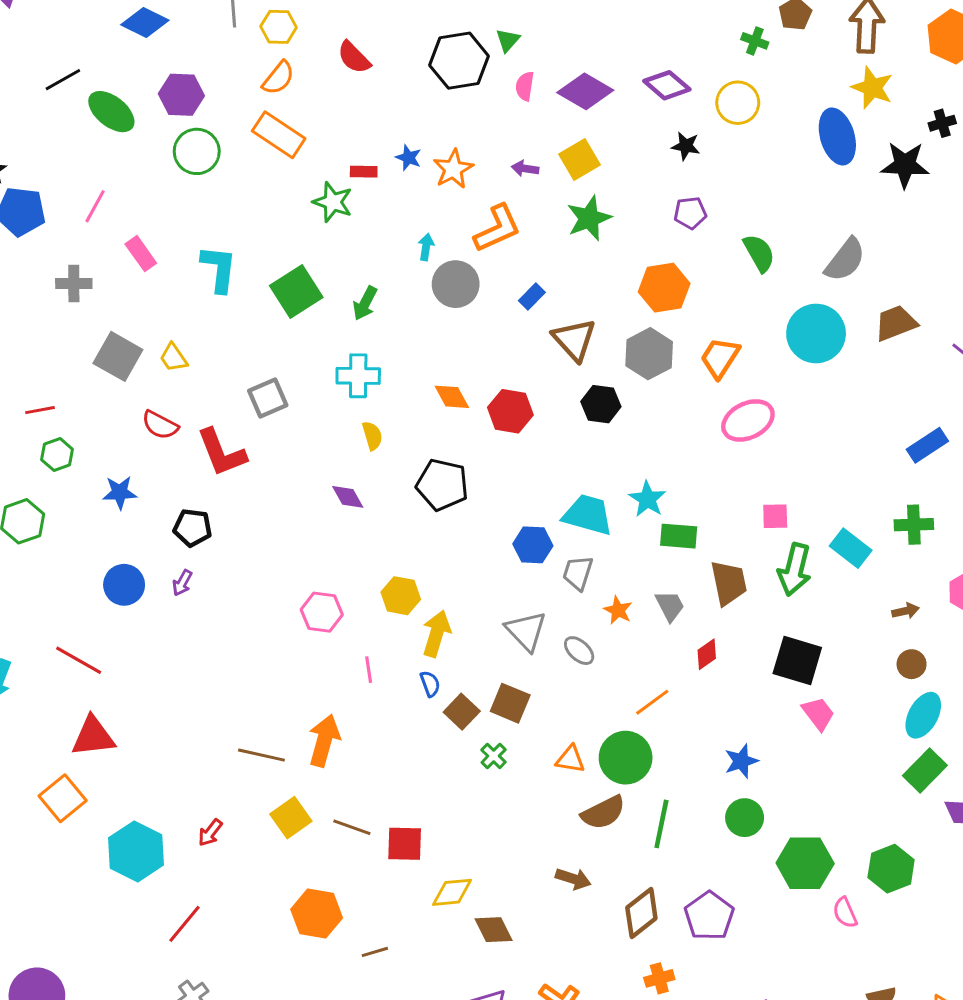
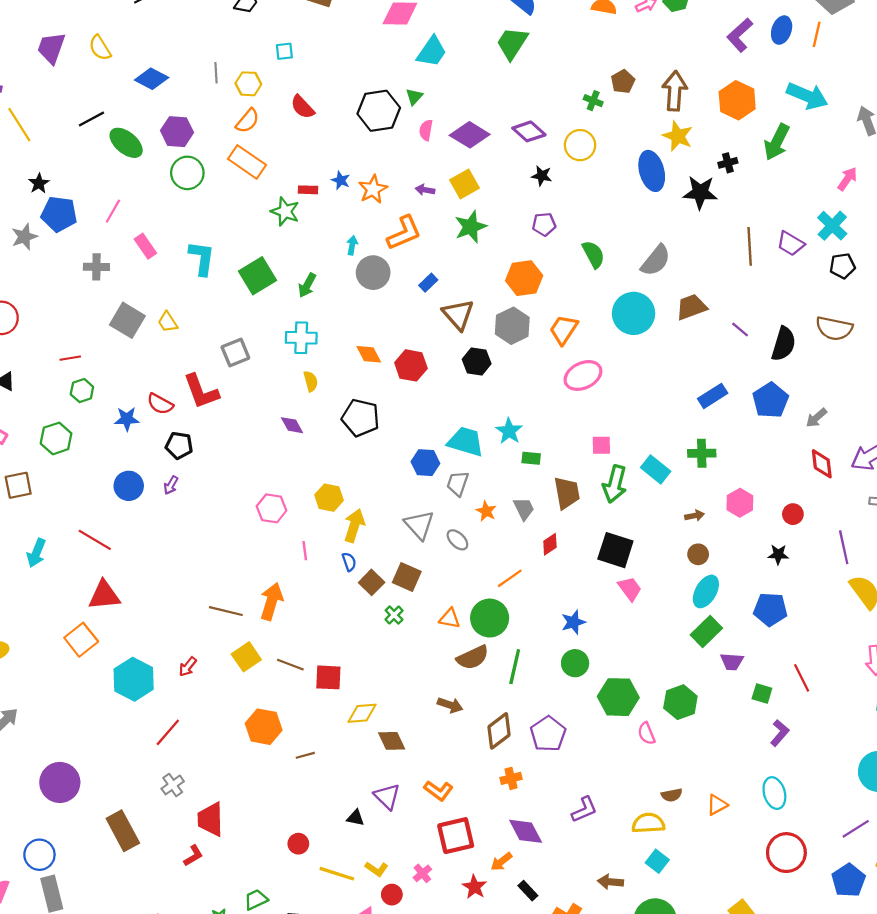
red semicircle: (160, 425) -> (160, 404), moved
green rectangle: (679, 536) -> (531, 458), size x0.7

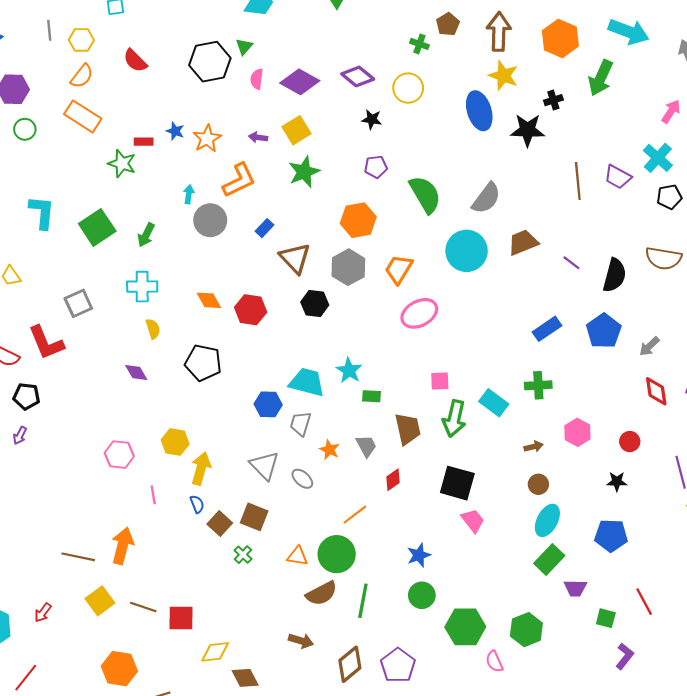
green circle: (187, 173) -> (25, 129), size x0.7
green semicircle: (593, 254) -> (425, 194), size x1.4

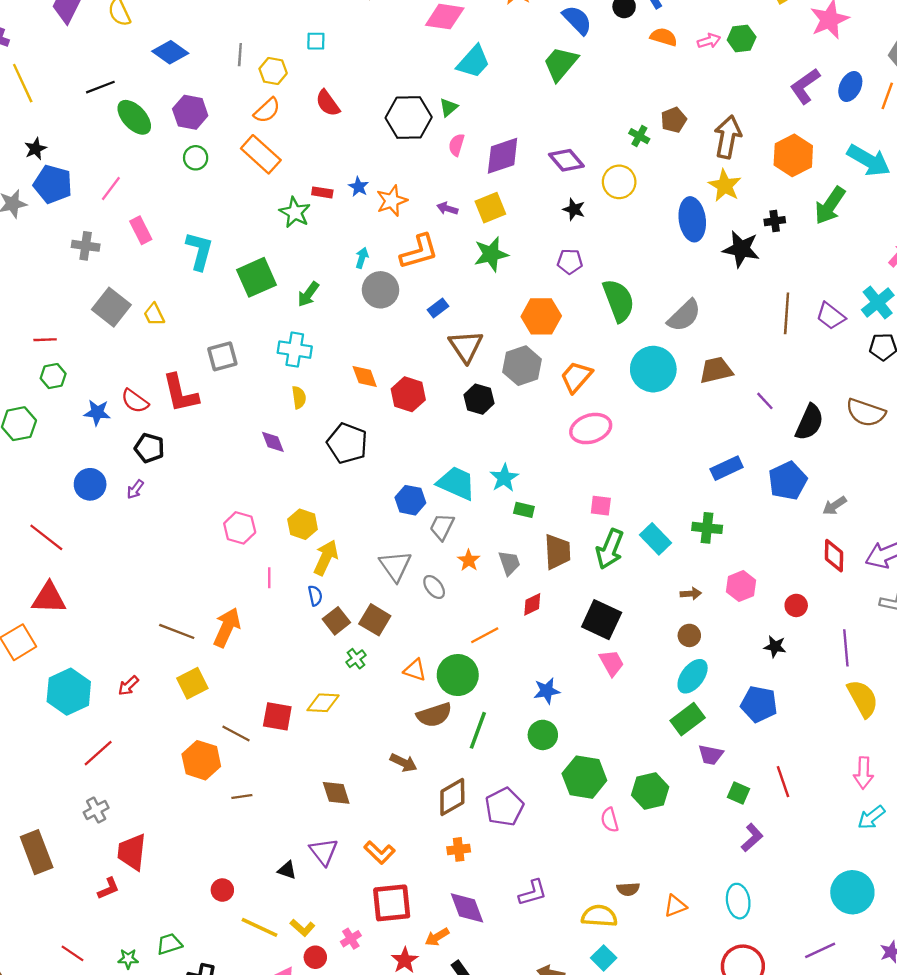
purple diamond: (300, 82) -> (503, 156), turned -57
brown line: (143, 607) -> (236, 734), moved
yellow diamond: (215, 652) -> (323, 703), moved

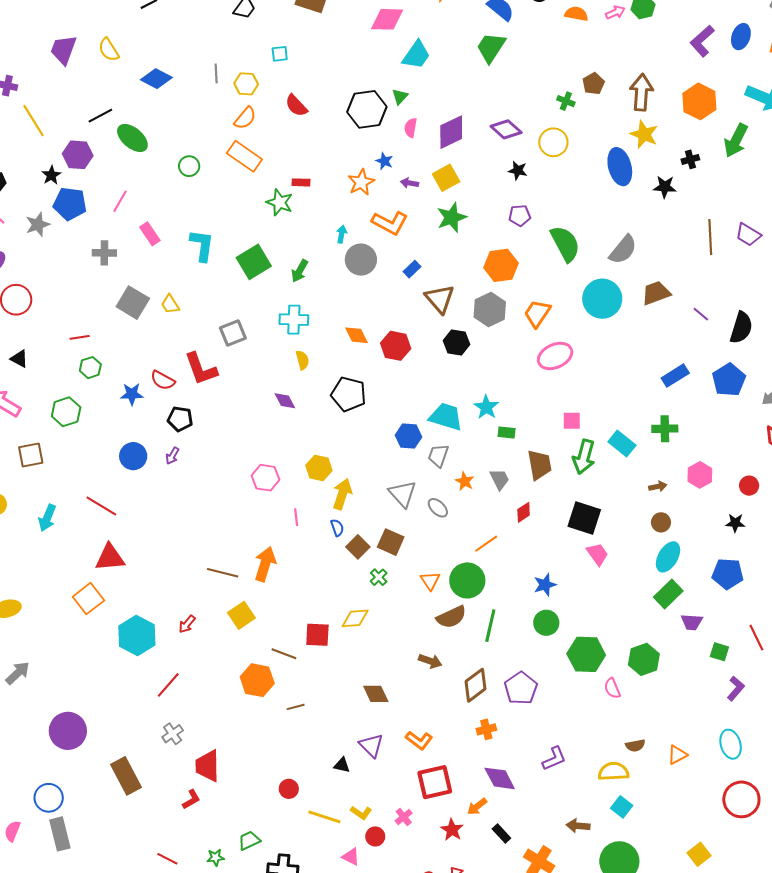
purple hexagon: (190, 112) -> (78, 155), moved
blue star: (359, 187) -> (384, 161), moved
black star: (741, 249) -> (665, 187), size x0.7
orange L-shape: (419, 252) -> (390, 223), turned 51
orange triangle: (415, 670) -> (430, 581), turned 45

